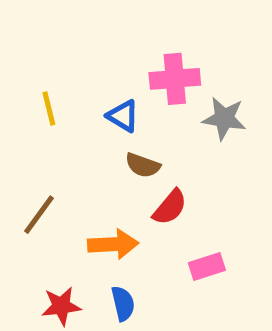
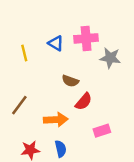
blue triangle: (123, 116) -> (56, 43), moved

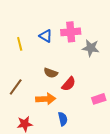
brown semicircle: (70, 81) -> (51, 73), moved
pink rectangle: (102, 131) -> (99, 99), moved
blue semicircle: (61, 149) -> (63, 119), moved

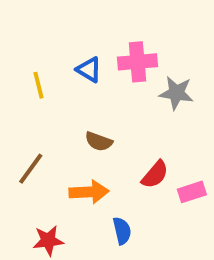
red semicircle: (69, 84) -> (155, 174), moved

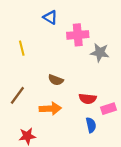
blue triangle: (89, 70) -> (50, 17), moved
red semicircle: (155, 174) -> (88, 99), turned 56
blue semicircle: (122, 231) -> (91, 125), moved

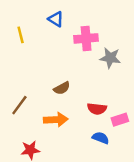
yellow line: (22, 48) -> (21, 35), moved
brown semicircle: (56, 80) -> (62, 88), turned -48
blue semicircle: (91, 125) -> (101, 138), turned -56

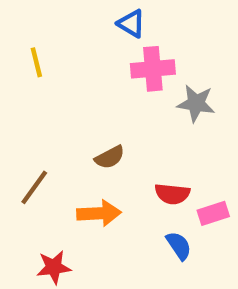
blue triangle: (56, 19) -> (131, 24), moved
blue semicircle: (101, 138) -> (179, 246), turned 35

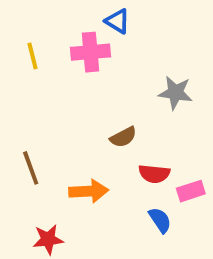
pink cross: (153, 69) -> (90, 52), moved
brown semicircle: (110, 157) -> (123, 137), moved
brown line: (34, 187) -> (31, 168), turned -56

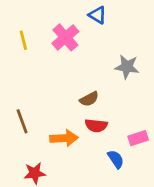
blue triangle: (118, 21) -> (98, 15), moved
pink cross: (90, 52) -> (65, 37), turned -36
red semicircle: (154, 174) -> (96, 126), moved

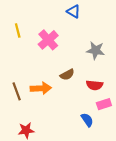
pink cross: (65, 37) -> (48, 40), moved
red semicircle: (96, 126) -> (95, 85), moved
orange arrow: (64, 138) -> (41, 88), moved

